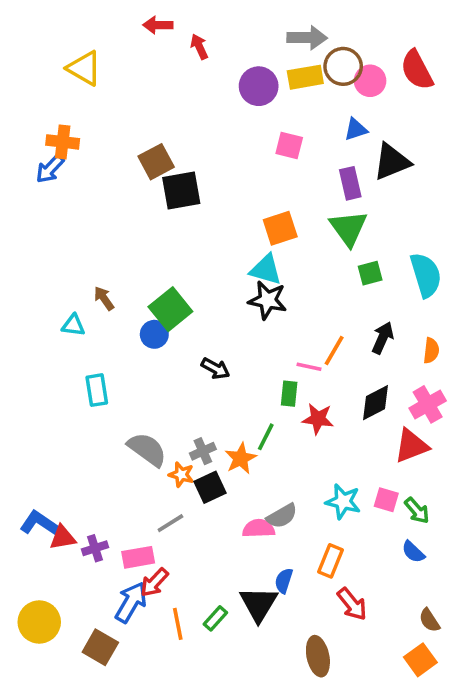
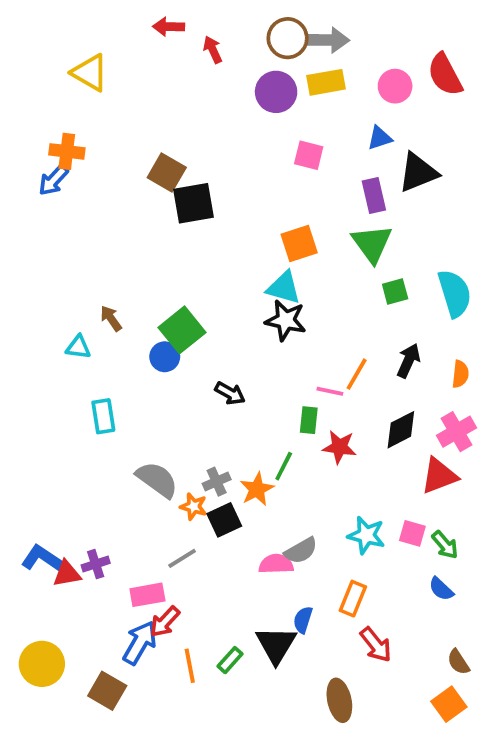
brown circle: (343, 66) -> (288, 38), moved
brown square: (156, 162) -> (167, 173), turned -32
purple cross: (95, 548) -> (96, 564), moved

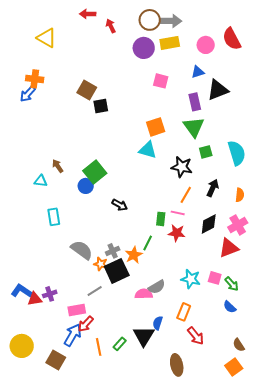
black square: (194, 203) -> (101, 106), size x0.7
black star: (286, 320) -> (182, 167), moved
pink line: (330, 391) -> (178, 213), moved
black square: (224, 520) -> (117, 271), size x1.4

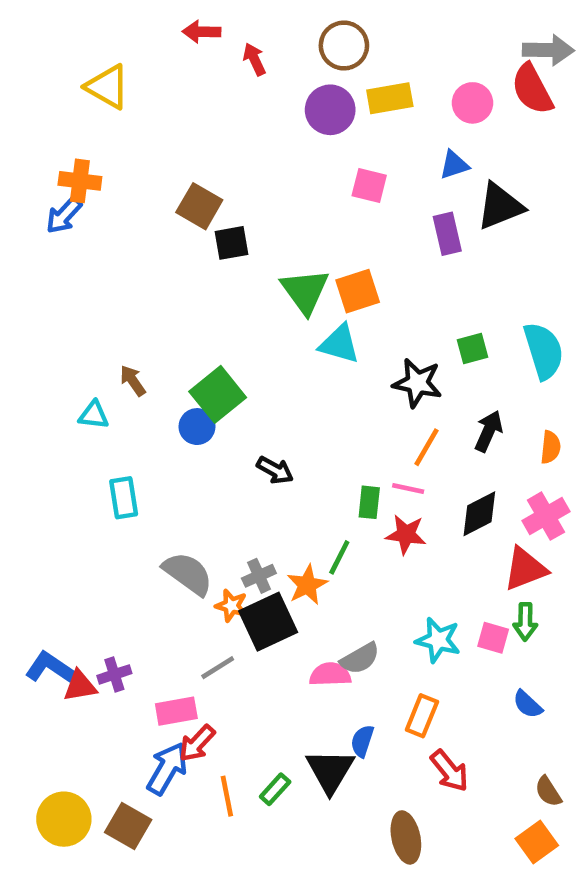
gray arrow: (171, 21) -> (548, 50), moved
green triangle: (194, 127) -> (305, 291), moved
green arrow: (232, 284) -> (525, 622), moved, turned 42
yellow circle: (22, 346) -> (64, 819), moved

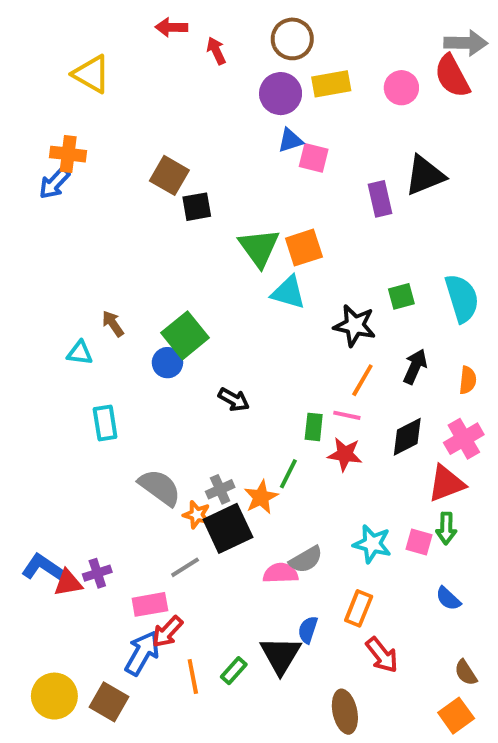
blue triangle: (454, 165) -> (290, 140), moved

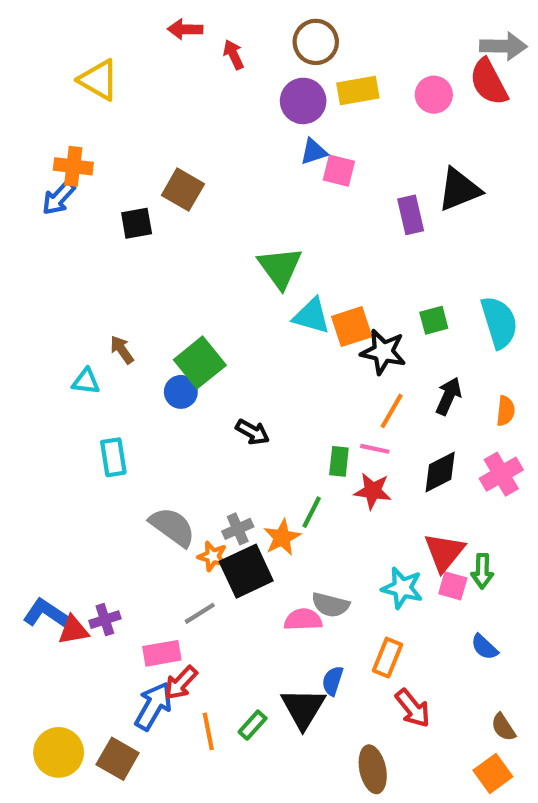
black square: (197, 207) -> (137, 223), moved
orange square: (304, 248) -> (352, 327), moved
red triangle: (446, 484) -> (444, 552), moved, turned -30
gray semicircle: (306, 560) -> (331, 605), turned 44

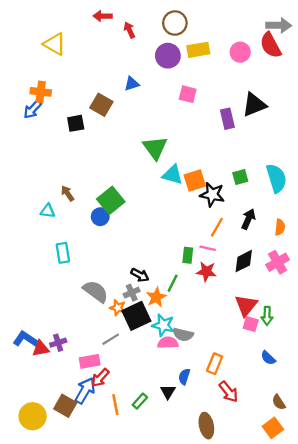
blue triangle: (314, 152) -> (132, 84), moved
black arrow: (253, 432) -> (140, 275), moved
cyan star: (402, 588) -> (163, 325), moved
black triangle: (303, 708) -> (168, 392), size x0.6
brown square: (118, 759) -> (65, 406), moved

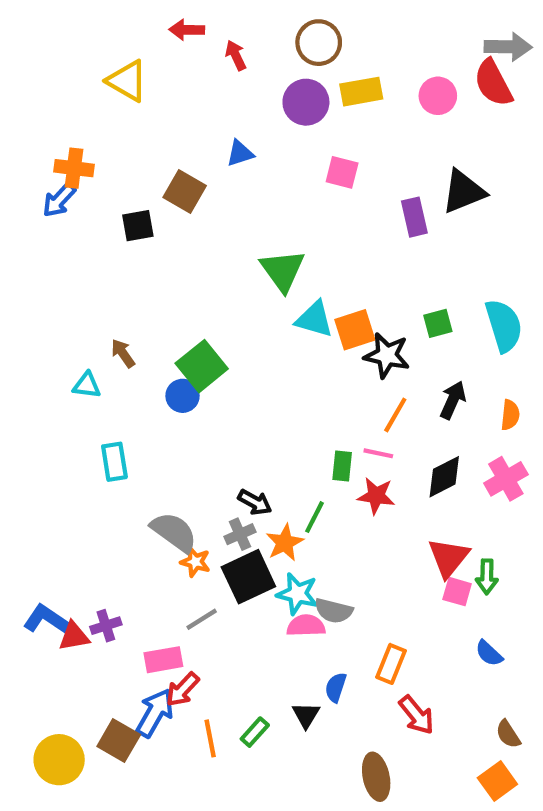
yellow triangle: (55, 44) -> (127, 81), moved
orange star: (118, 308) -> (195, 562), moved

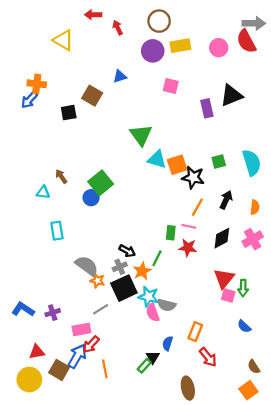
pink semicircle: (306, 626) -> (153, 313), turned -108
red triangle: (74, 636) -> (37, 352), moved
green rectangle: (255, 732) -> (144, 366), moved

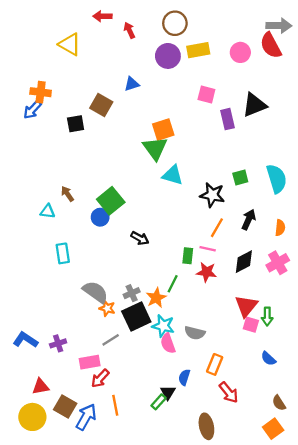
pink square: (171, 86) -> (206, 95), moved
orange square: (177, 165) -> (163, 130), moved
black arrow: (127, 251) -> (140, 238), moved
gray semicircle: (167, 305) -> (195, 333), moved
blue arrow: (77, 356) -> (86, 417), moved

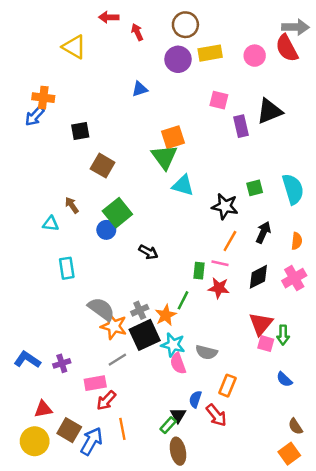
brown square: (101, 105) -> (103, 166), moved
orange star: (107, 308) -> (114, 326), size x1.5
red arrow: (229, 392) -> (216, 415), moved
brown ellipse: (206, 426) -> (178, 451), moved

